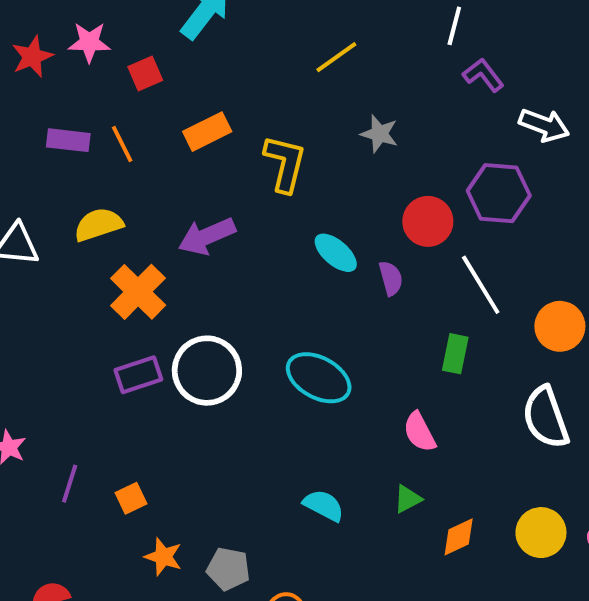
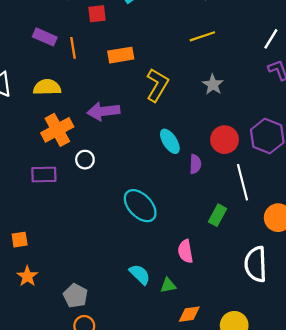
white circle: (207, 371) -> (85, 160), moved, size x0.5
cyan semicircle: (324, 505) -> (140, 274), moved
gray pentagon: (228, 569) -> (75, 296), moved

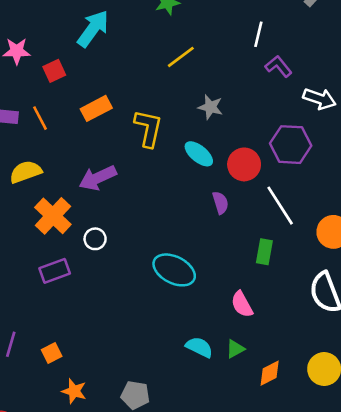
cyan ellipse: (170, 141) -> (199, 154), moved

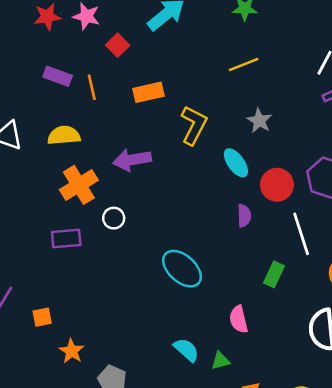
red square: (54, 71) -> (118, 45), turned -35
orange star: (74, 391) -> (72, 351), moved

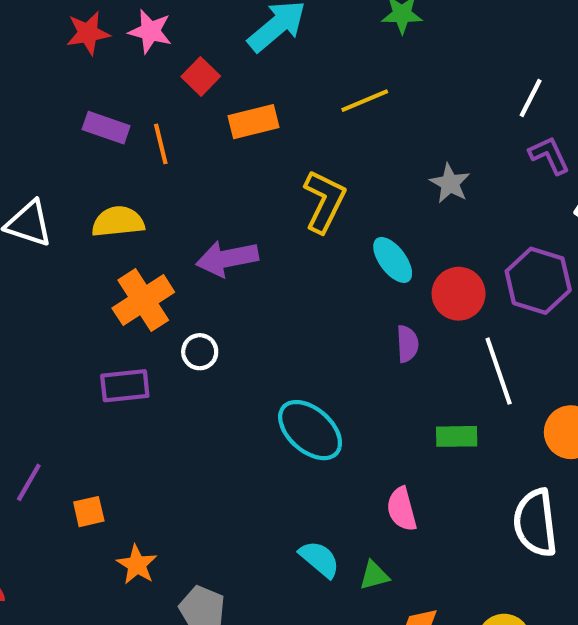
yellow line: (244, 64) -> (365, 101), moved
orange rectangle: (149, 92) -> (253, 122), moved
gray star: (259, 121) -> (450, 183), moved
green rectangle: (274, 274) -> (457, 436), turned 65

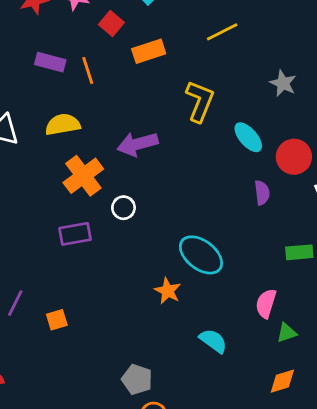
pink semicircle: (402, 509) -> (266, 303), turned 36
orange star: (137, 565) -> (168, 291), moved
green triangle: (374, 575) -> (287, 333), moved

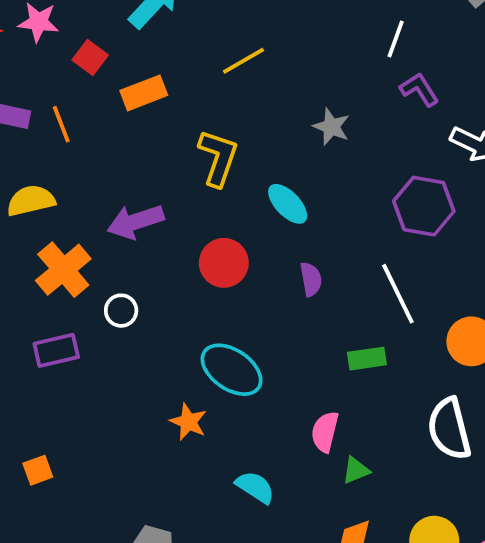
red circle: (294, 157) -> (224, 263), moved

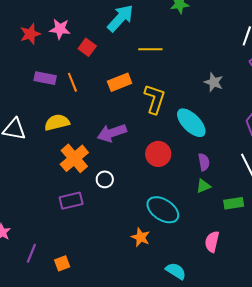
yellow line: (244, 61) -> (150, 49), moved, turned 30
orange rectangle: (144, 93) -> (120, 82), moved
cyan ellipse: (288, 204) -> (191, 123), size x1.4
green triangle: (356, 470) -> (203, 186), moved

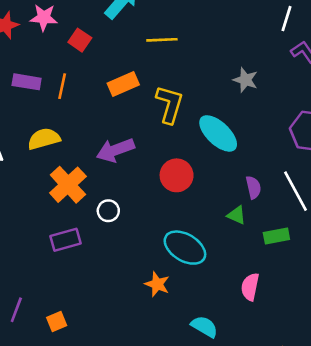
orange line: (72, 82) -> (62, 86), turned 36
purple semicircle: (204, 162) -> (253, 187), moved
green triangle: (203, 186) -> (237, 215), turned 49

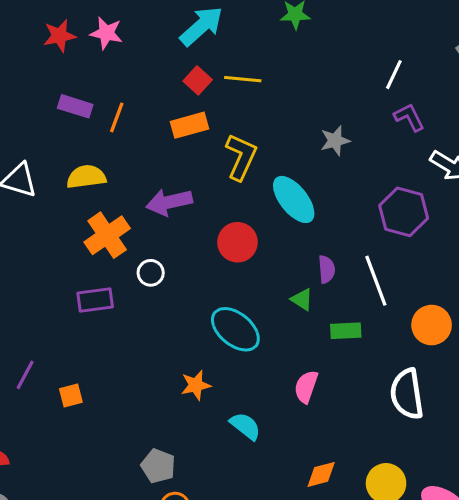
red square: (80, 40) -> (198, 80), moved
gray star: (245, 80) -> (335, 141), turned 30
orange star: (157, 284) -> (196, 385), moved, turned 30

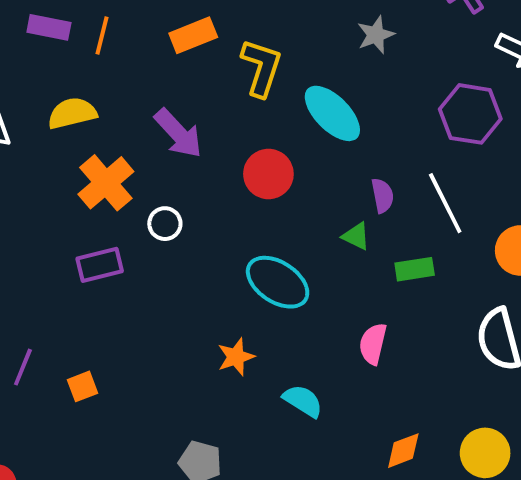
purple arrow: (169, 202) -> (178, 133), turned -114

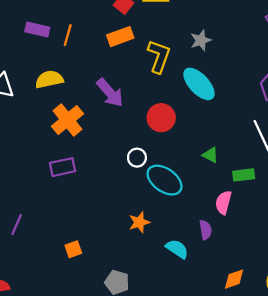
gray star: (376, 35) -> (201, 40), moved
purple semicircle: (383, 196) -> (205, 230), moved
white circle: (165, 224) -> (137, 158), moved
pink semicircle: (373, 344) -> (223, 202), moved
orange square: (82, 386) -> (73, 249), moved

